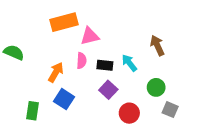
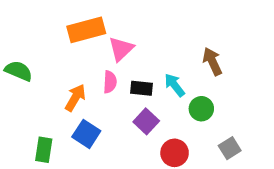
pink triangle: (90, 36) -> (121, 49), turned -30
green circle: (156, 87) -> (201, 109), moved
gray square: (170, 110) -> (230, 148), turned 35

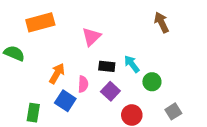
orange rectangle: (86, 30) -> (40, 22), moved
brown arrow: (212, 61) -> (161, 22), moved
pink semicircle: (110, 82) -> (83, 84), moved

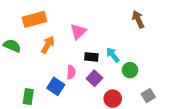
orange arrow: (57, 73) -> (48, 45), moved

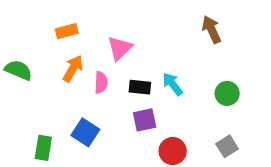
orange rectangle: (34, 19) -> (67, 31), moved, size x0.6
green circle: (130, 70) -> (227, 93), moved
pink semicircle: (71, 72) -> (101, 83), moved
purple square: (94, 78) -> (145, 120), turned 35

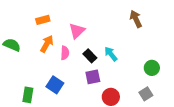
black rectangle: (140, 87) -> (90, 56), turned 40
green circle: (227, 93) -> (152, 68), moved

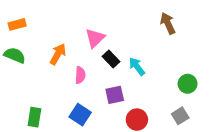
orange rectangle: (43, 20) -> (17, 24), moved
pink semicircle: (65, 53) -> (80, 75), moved
black rectangle: (90, 56) -> (111, 59), moved
blue square: (55, 85) -> (80, 115), moved

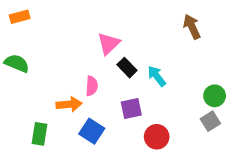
orange rectangle: (17, 24) -> (20, 17), moved
orange arrow: (58, 54) -> (69, 104), moved, turned 55
gray square: (180, 116) -> (210, 121), moved

